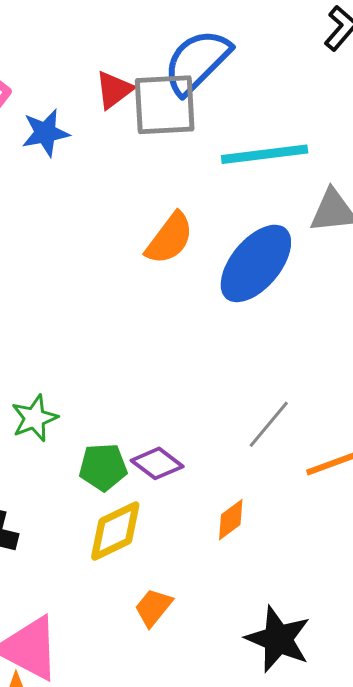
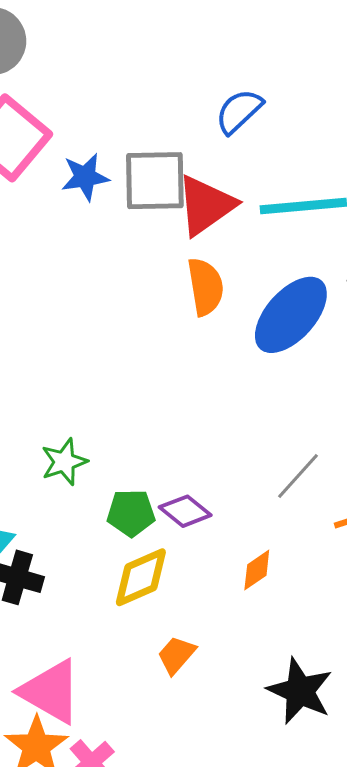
blue semicircle: (197, 62) -> (239, 111), size x0.7
red triangle: (114, 90) -> (206, 205), moved, size x1.6
gray square: (165, 105) -> (155, 181), moved
orange semicircle: (170, 238) -> (205, 287), turned -48

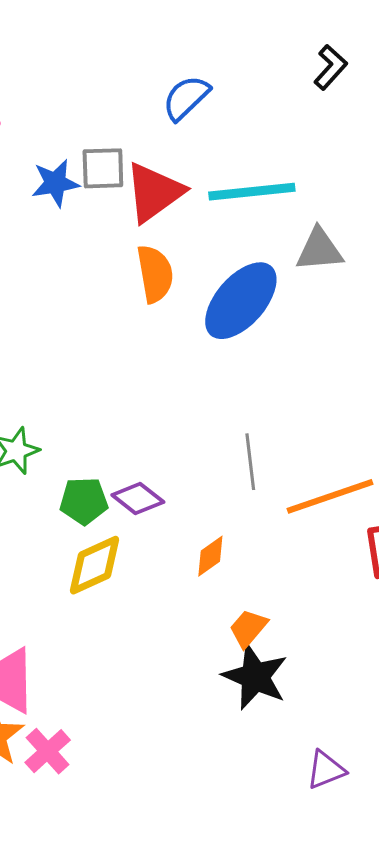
blue star: (85, 177) -> (55, 183), moved
gray square: (155, 181) -> (103, 168), size x0.7
gray line: (298, 476) -> (250, 462), turned -48
orange trapezoid: (176, 655) -> (248, 628), moved

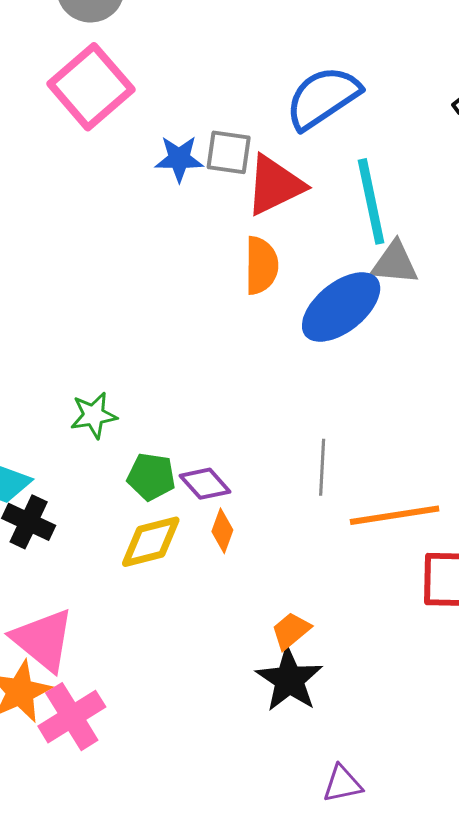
blue semicircle: (186, 98) -> (323, 98), size x1.5
cyan line: (252, 192) -> (371, 201), turned 74
gray triangle: (319, 250) -> (395, 263), moved
orange diamond: (210, 556) -> (222, 531), moved, turned -45
pink cross: (48, 751) -> (72, 717), size x1.4

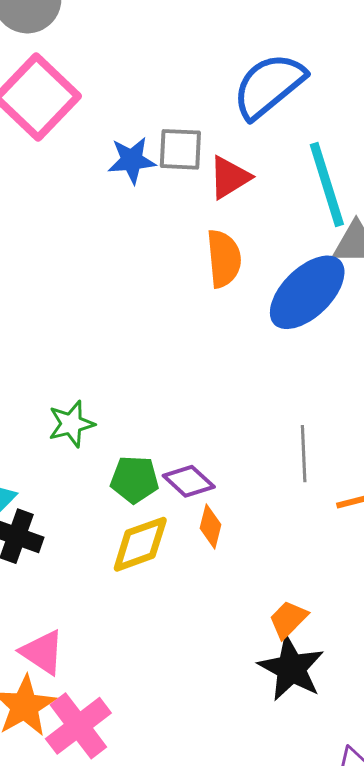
red triangle: (275, 185) -> (229, 177), size x0.7
pink triangle: (43, 640) -> (42, 652), size x0.7

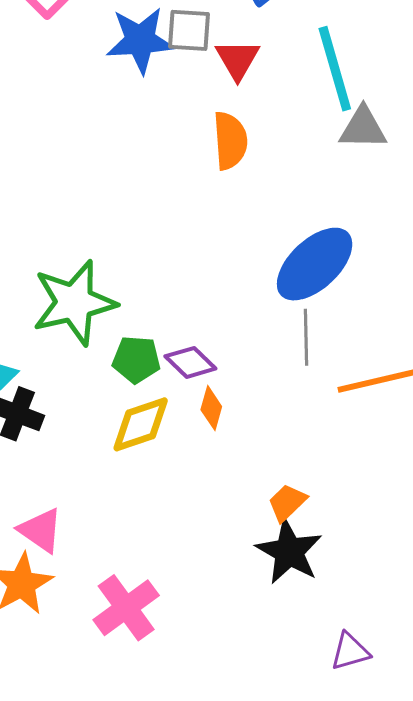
blue star: (132, 160) -> (140, 40), size x1.4
red triangle: (229, 177) -> (238, 59), turned -30
blue ellipse: (307, 292) -> (315, 264), moved
green star: (71, 424) -> (74, 303), size x1.8
pink cross: (78, 726) -> (126, 608), moved

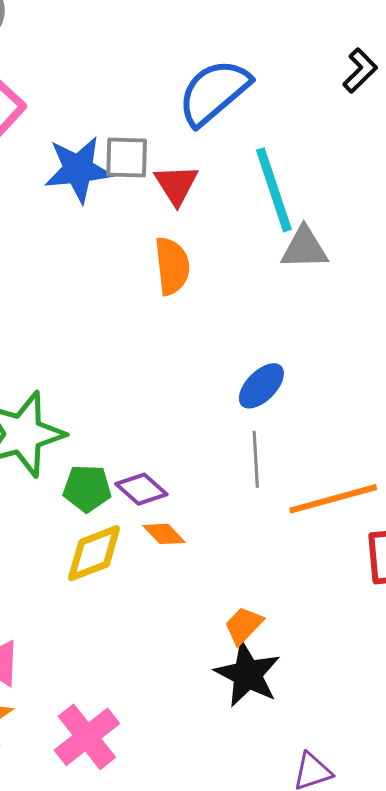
blue ellipse: (315, 264) -> (261, 386), size x0.6
orange diamond: (211, 408) -> (164, 534), turned -57

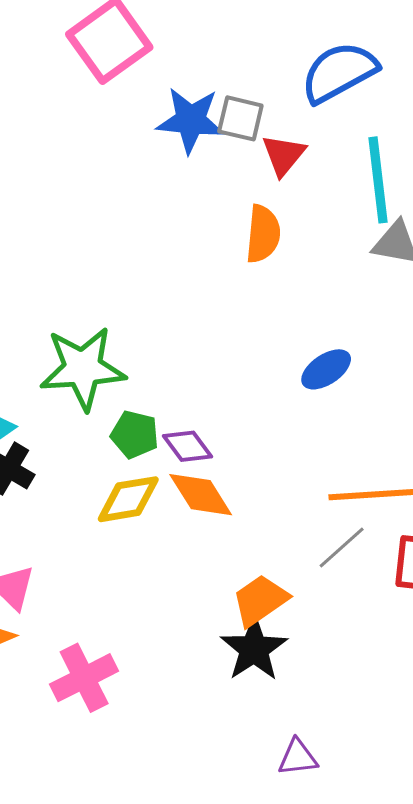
gray line: (256, 459) -> (342, 548), moved, turned 40
orange diamond: (164, 534) -> (201, 495), size x1.6
orange trapezoid: (244, 625) -> (260, 600), size x1.4

